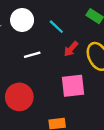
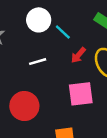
white circle: (22, 20) -> (39, 20), moved

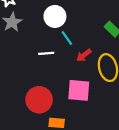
cyan line: (63, 32) -> (67, 38), moved
red circle: (24, 106) -> (39, 100), moved

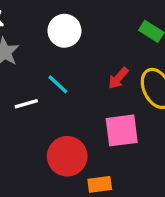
cyan line: (67, 38) -> (58, 84), moved
white line: (46, 53) -> (26, 104), moved

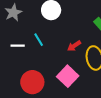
pink square: (122, 130) -> (68, 76), turned 35

